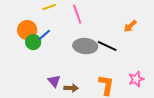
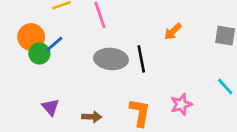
black line: (107, 46) -> (141, 59), turned 54
purple triangle: (54, 81) -> (50, 107), moved

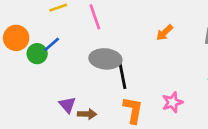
orange circle: (31, 37) -> (16, 38), moved
black line: (141, 59) -> (123, 76), moved
purple triangle: (50, 107) -> (67, 105), moved

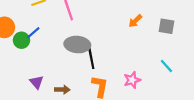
orange arrow: (165, 33) -> (135, 21), moved
purple triangle: (67, 105) -> (37, 82), moved

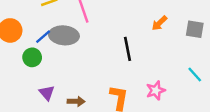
green circle: (21, 40) -> (32, 57), moved
gray ellipse: (77, 45) -> (64, 35), moved
black line: (91, 58) -> (128, 49), moved

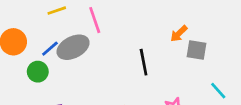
gray square: (195, 29) -> (196, 50), moved
gray ellipse: (64, 35) -> (73, 47), turned -32

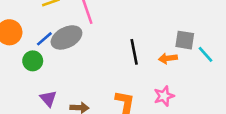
orange arrow: (179, 34) -> (168, 58), moved, turned 36
cyan line: (218, 91) -> (206, 54), moved

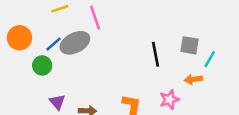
black line: (134, 52) -> (156, 54), moved
cyan line: (206, 54) -> (210, 59), turned 72
orange arrow: (168, 58) -> (193, 79), moved

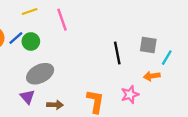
gray ellipse: (75, 43) -> (40, 74), moved
blue line: (54, 44) -> (16, 38), moved
green circle: (42, 65) -> (31, 41), moved

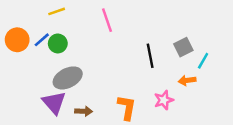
pink line: (62, 20) -> (107, 20), moved
gray square: (148, 45) -> (183, 47), turned -36
purple triangle: (27, 97) -> (54, 103), size x1.5

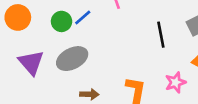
blue line: (42, 40) -> (83, 17), moved
purple triangle: (54, 103) -> (31, 63), moved

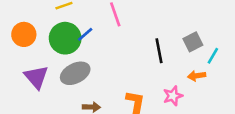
green circle: (62, 21) -> (65, 38), size x1.6

